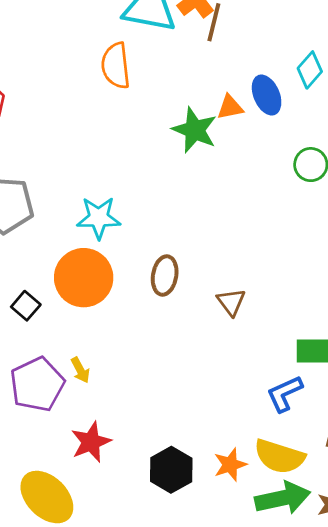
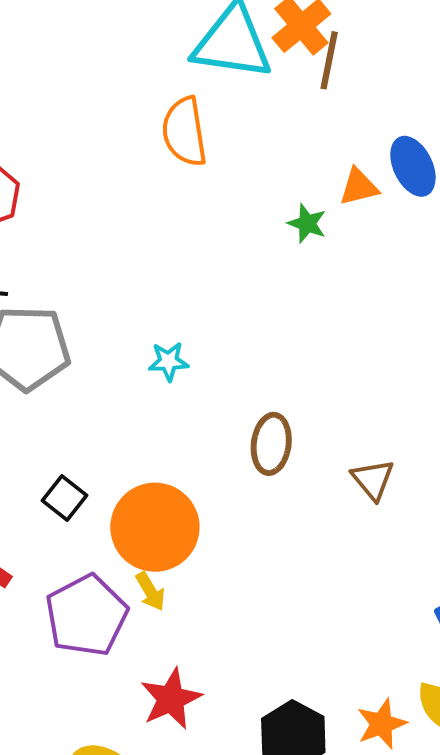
green star: (195, 130) -> (307, 223), size x0.6
cyan star: (99, 218) -> (168, 361), size x0.6
orange circle: (84, 278) -> (155, 527), moved

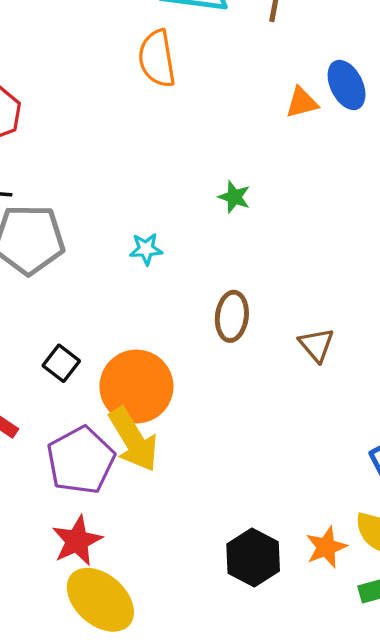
green star: (307, 223) -> (234, 197), moved
yellow arrow: (150, 591) -> (133, 440), size x2.0
red star: (171, 699) -> (77, 541), moved

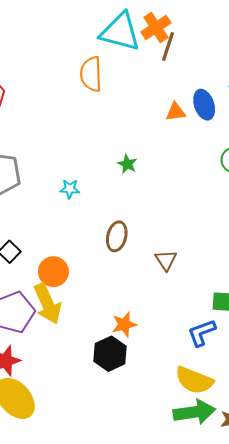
orange circle: (136, 386) -> (53, 272), size x0.7
orange star: (326, 547) -> (124, 324), moved
black hexagon: (253, 557) -> (110, 354), moved

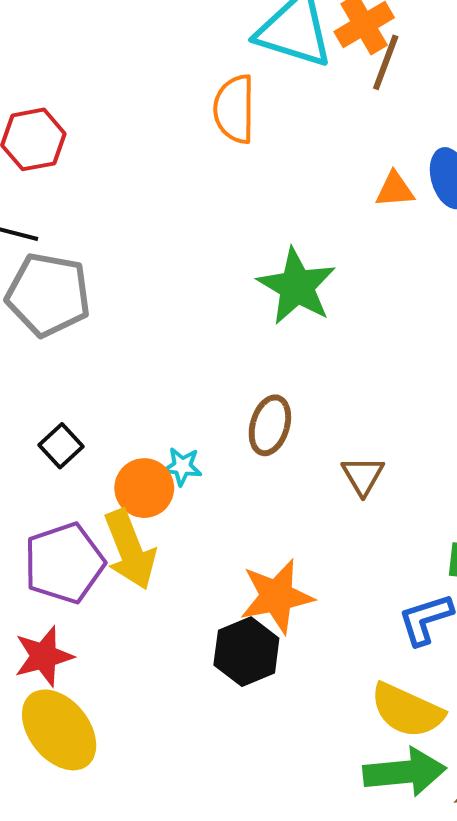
green star: (127, 164) -> (297, 286), size x2.0
cyan star: (70, 189) -> (182, 466), moved
orange star: (124, 324) -> (277, 596), size x1.5

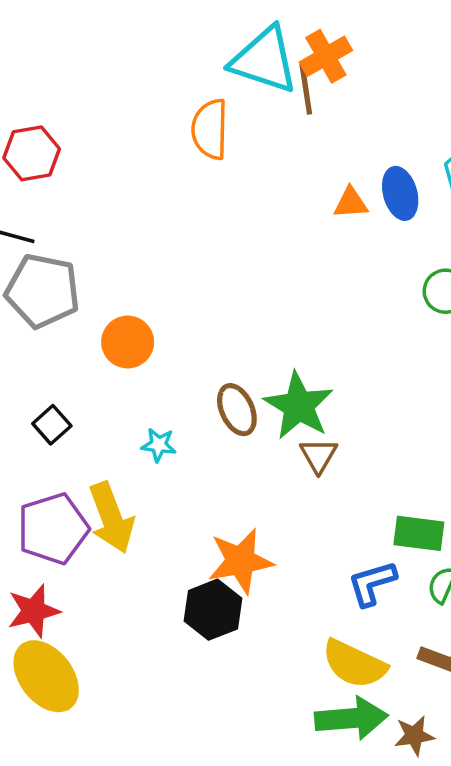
brown line: (386, 62) -> (306, 89), moved, turned -30
green star: (297, 286) -> (299, 406), moved
brown ellipse: (270, 425) -> (237, 410), turned -42
orange circle: (144, 488) -> (128, 342), moved

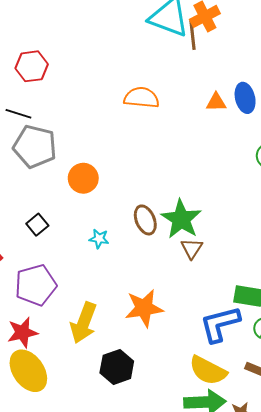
orange semicircle: (210, 129) -> (141, 98), moved, turned 92
yellow arrow: (111, 518) -> (84, 323), moved, turned 39
blue L-shape: (372, 583) -> (220, 324), size x1.4
black hexagon: (213, 610) -> (117, 367), moved

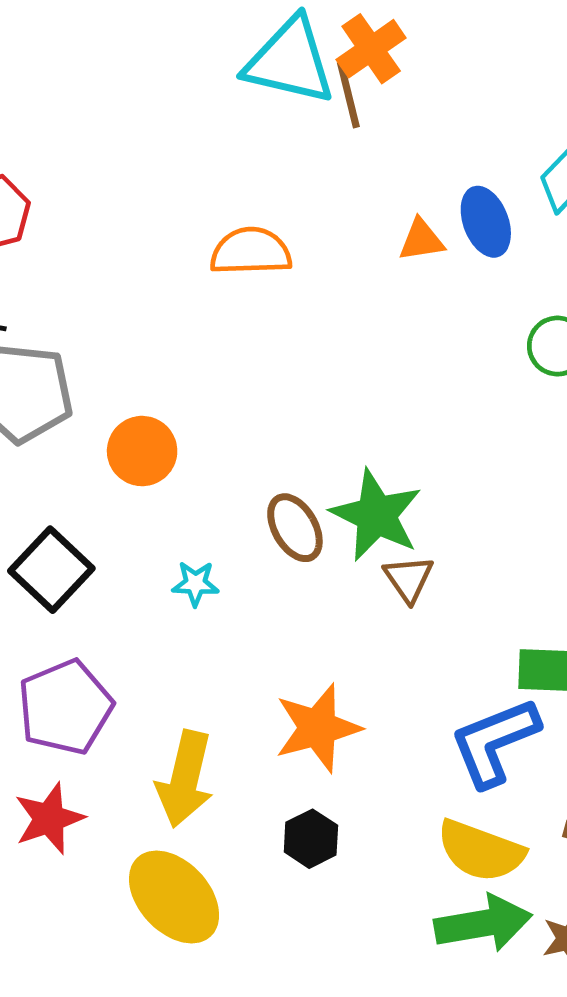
black square: (37, 225) -> (51, 570), size x1.6
black hexagon: (117, 367) -> (311, 839), moved, size x0.7
yellow ellipse: (28, 371) -> (174, 897), moved

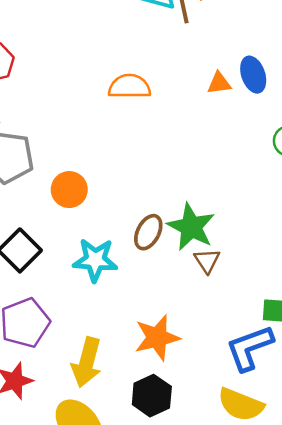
brown ellipse: (295, 528) -> (148, 232), turned 56
cyan star: (195, 584) -> (95, 260), size x1.8
black hexagon: (311, 839) -> (152, 396), size x1.4

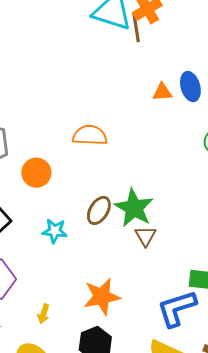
orange semicircle: (129, 87) -> (90, 135), moved
cyan star: (95, 260) -> (55, 231), size x0.7
yellow arrow: (87, 362) -> (44, 314), size x0.5

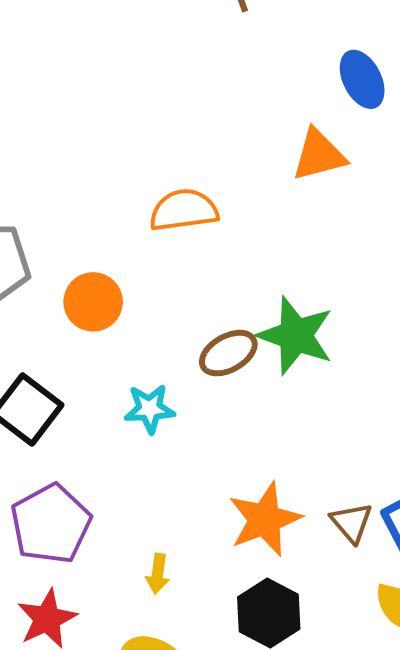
orange triangle: (162, 92) -> (319, 155), moved, size x1.4
brown ellipse: (99, 210) -> (228, 353), turned 40
brown triangle: (146, 236) -> (352, 523), moved

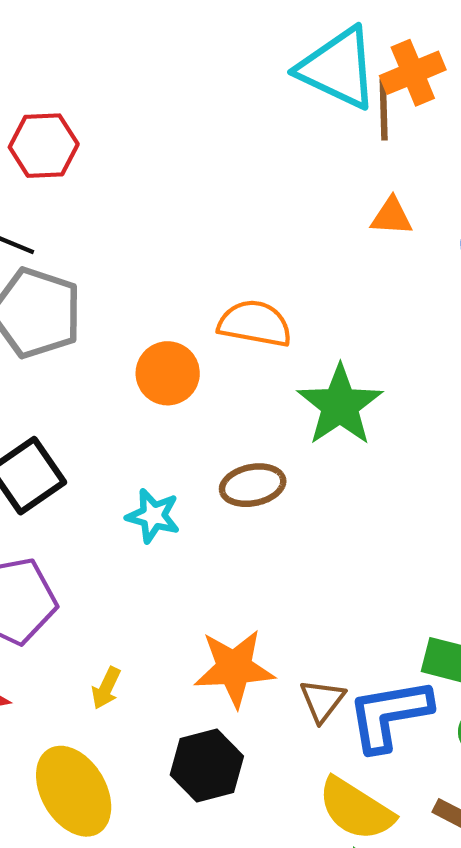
orange triangle: (319, 155) -> (392, 216), moved, size x0.7
orange circle: (93, 302) -> (168, 373), moved
green star: (296, 336) -> (340, 405), moved

